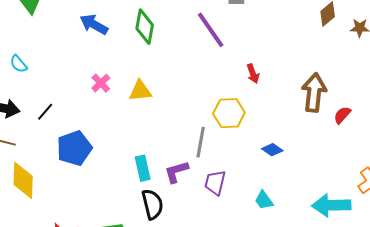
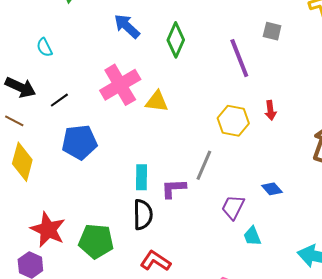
pink cross: (101, 83) -> (120, 85), size x2.0
yellow hexagon: (229, 113) -> (233, 121), moved
purple trapezoid: (215, 183) -> (233, 207), moved

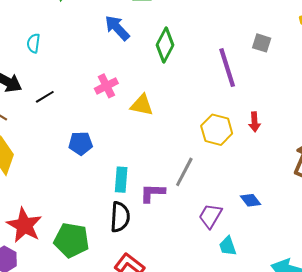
cyan semicircle: (44, 47) -> (33, 43), turned 30
pink cross: (120, 85) -> (106, 86), size x0.6
blue pentagon: (79, 142) -> (81, 143), moved, size x0.7

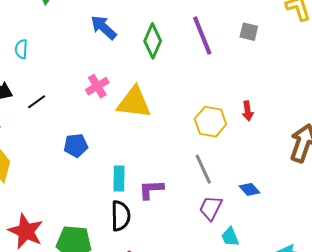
purple line: (227, 68) -> (202, 35), moved
yellow triangle: (142, 105) -> (134, 103), size x1.5
gray line: (184, 172) -> (203, 169), moved, turned -48

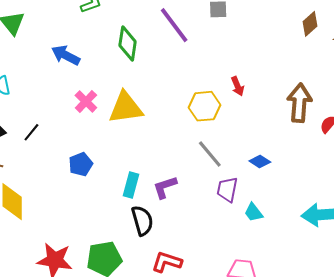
blue arrow: (104, 27) -> (66, 55), moved
cyan rectangle: (119, 178) -> (131, 185), turned 30

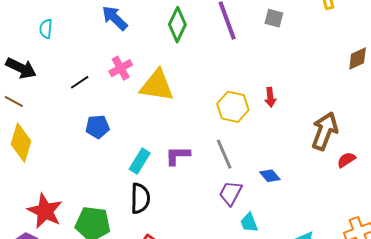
black line: (31, 132) -> (80, 82), moved
purple L-shape: (165, 187) -> (178, 156), moved

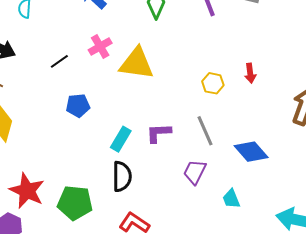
yellow hexagon: (233, 107) -> (213, 83), size x0.7
blue diamond: (270, 176) -> (251, 152), size x1.6
purple trapezoid: (230, 193) -> (195, 172), moved

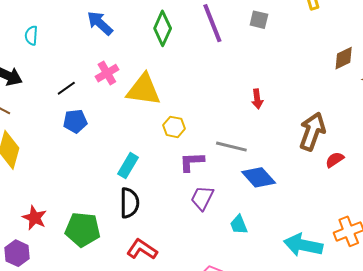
yellow hexagon: (213, 83) -> (174, 127), moved
blue pentagon: (78, 106) -> (75, 121), moved
gray line: (205, 131) -> (231, 147), moved, turned -52
purple L-shape: (159, 133) -> (192, 162), moved
red star: (27, 191) -> (35, 218), size x0.7

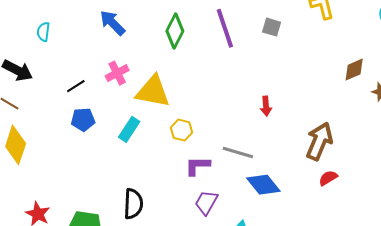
red semicircle: (335, 160) -> (328, 178), moved
cyan rectangle: (128, 166) -> (129, 129), moved

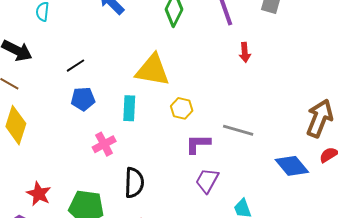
pink cross: (117, 73) -> (104, 144), moved
red arrow: (266, 106) -> (245, 52), moved
cyan rectangle: (129, 129) -> (129, 108), turned -30
blue diamond: (263, 185) -> (292, 166), moved

